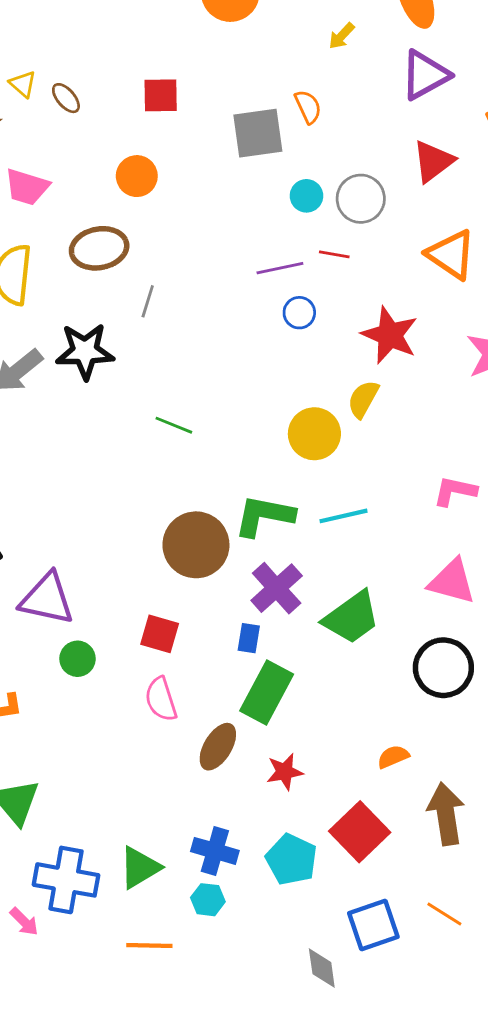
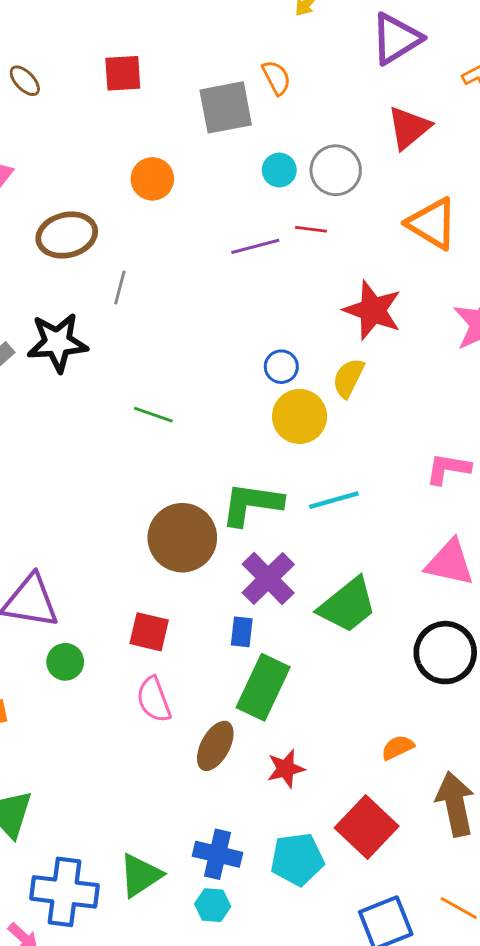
orange circle: (137, 176) -> (152, 179), moved
blue circle: (299, 313) -> (281, 367), moved
cyan pentagon: (291, 859) -> (297, 859), turned -30

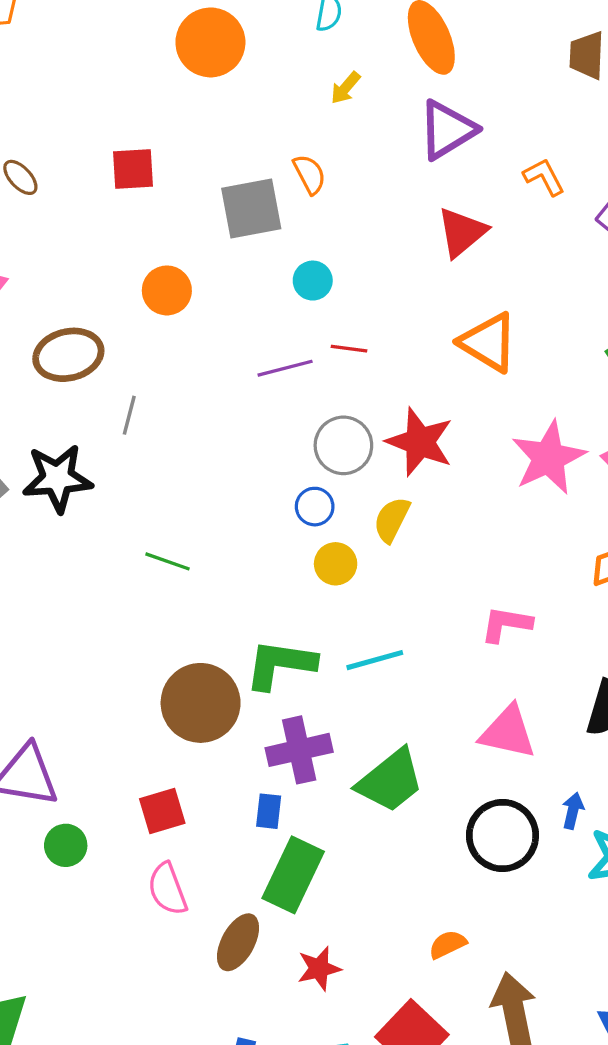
gray circle: (336, 170) -> (343, 445), moved
yellow circle: (300, 416) -> (336, 564), size x0.7
purple cross: (268, 578) -> (299, 750), turned 32
red square: (149, 632) -> (162, 811), turned -30

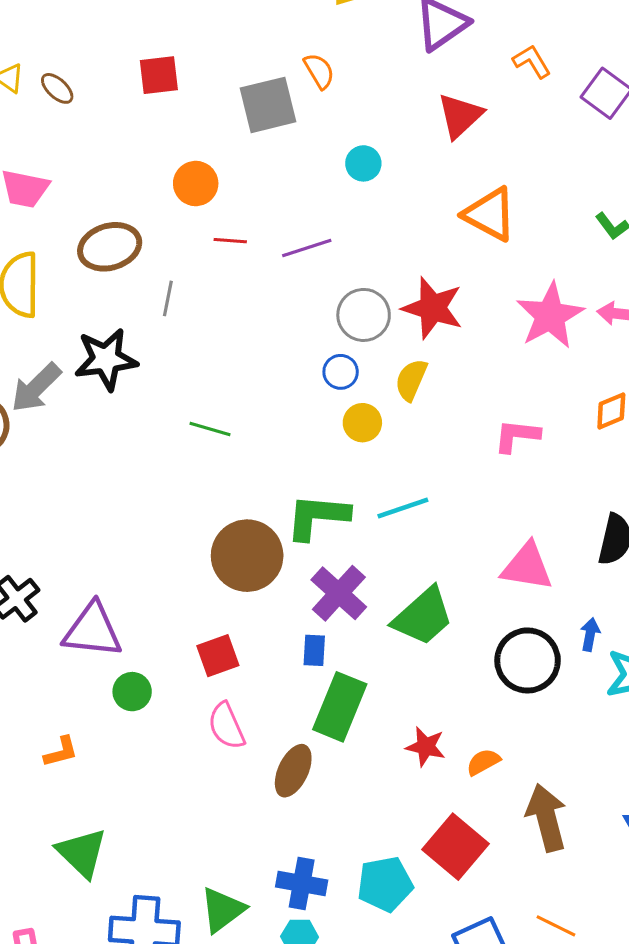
cyan circle: (313, 281) -> (363, 163), moved
red line: (349, 349) -> (230, 241), moved
pink L-shape: (506, 624) -> (517, 436), moved
purple cross: (299, 750) -> (339, 593), turned -32
red star: (319, 969) -> (426, 747), moved, turned 30

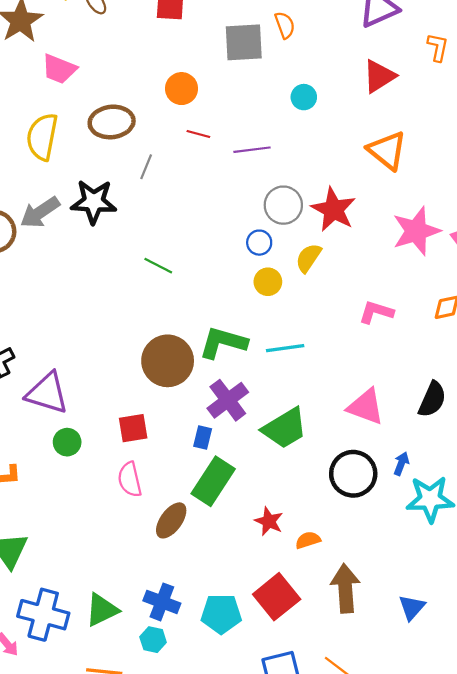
orange L-shape: (532, 61) -> (438, 47), turned 32

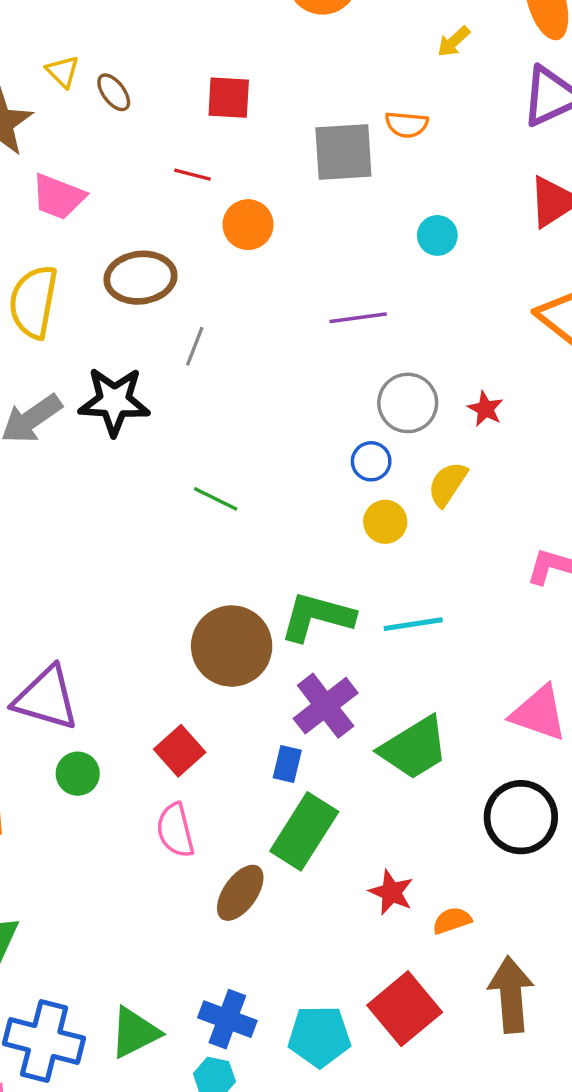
orange semicircle: (285, 25) -> (407, 125), turned 116
red line: (198, 134) -> (192, 175), moved
red star: (333, 210) -> (485, 409), size x0.5
red square: (133, 428) -> (180, 751), turned -32

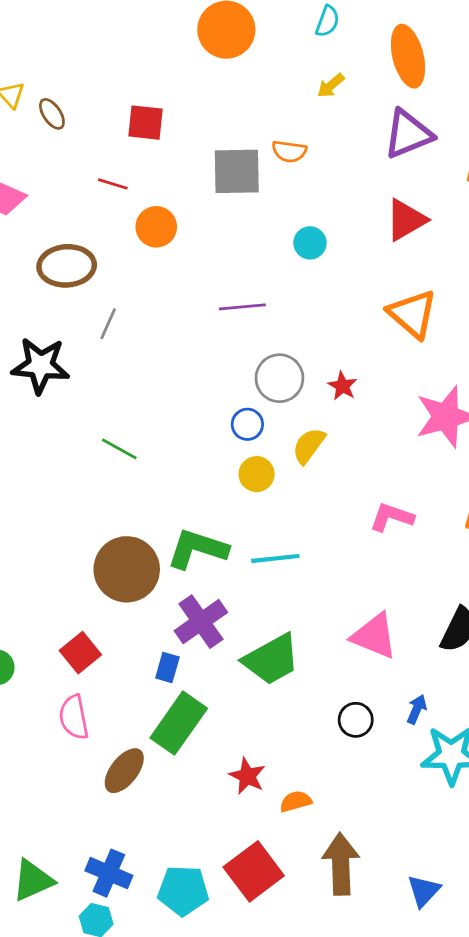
black circle: (521, 817) -> (356, 720), size x0.6

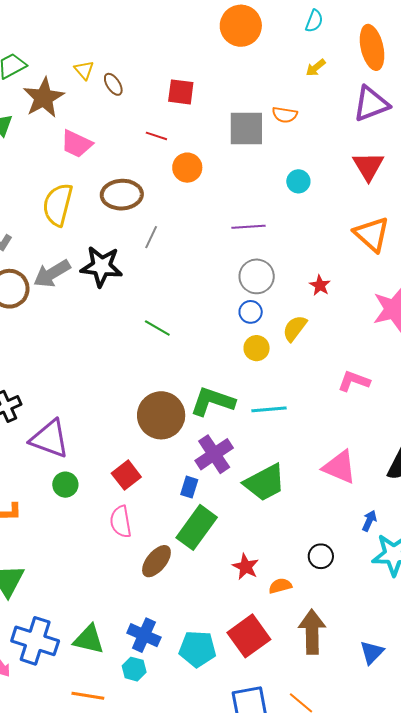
red triangle: (406, 220) -> (368, 166), turned -32
gray circle: (279, 378) -> (257, 276), moved
black circle: (356, 720) -> (321, 556), moved
green triangle: (33, 880) -> (89, 639), turned 36

